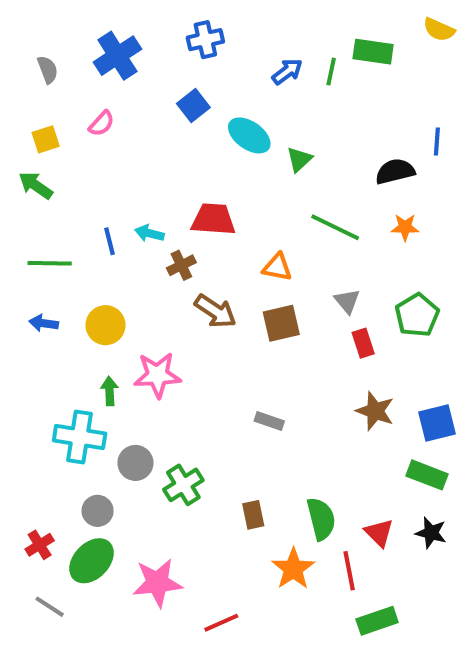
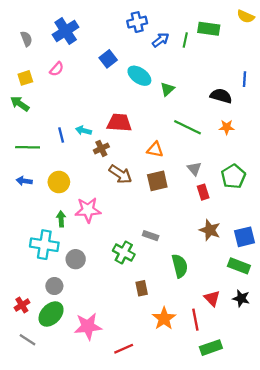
blue cross: (205, 40) -> (137, 22), moved
black semicircle: (395, 171) -> (221, 96), turned 30
green cross: (183, 485) -> (124, 252), moved, turned -30
green semicircle: (321, 519) -> (180, 266), moved

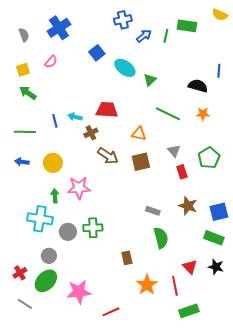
green arrow: (20, 104) -> (28, 93), moved
gray rectangle: (151, 236) -> (153, 211), moved
green cross: (124, 252) -> (93, 228), moved, turned -30

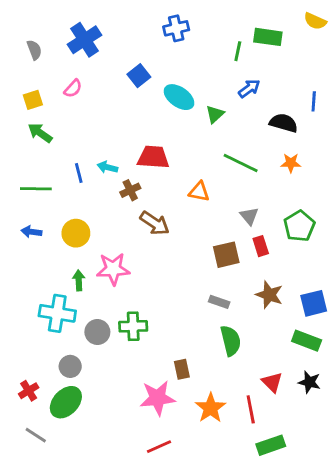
blue arrow: (144, 36) -> (249, 88), moved
brown square: (141, 162) -> (226, 255), moved
pink star: (79, 292) -> (158, 398), moved

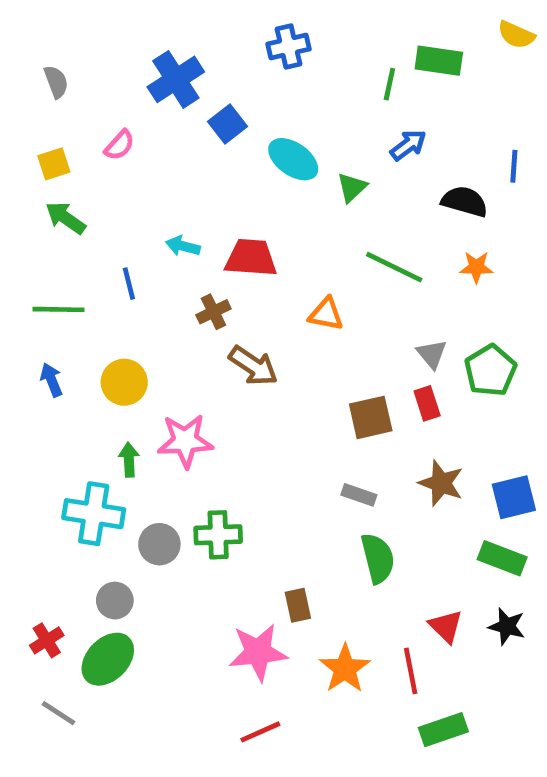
blue cross: (84, 40) -> (176, 79), moved
cyan arrow: (107, 167) -> (183, 246), moved
gray triangle: (249, 216) -> (432, 354), moved
blue arrow: (31, 232) -> (51, 380), turned 60

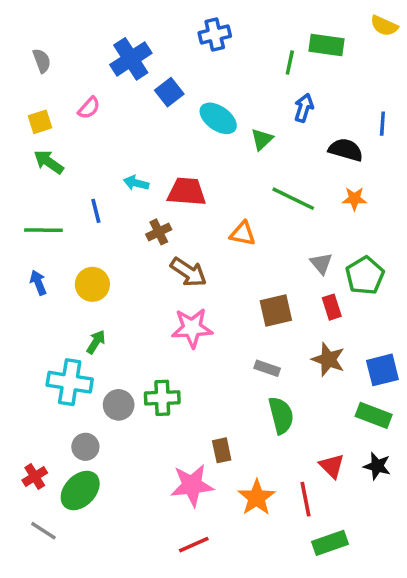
blue arrow: (408, 145) -> (304, 108), turned -36
red rectangle: (427, 403) -> (332, 307), moved
pink star: (185, 441) -> (192, 328), moved
green arrow: (129, 460) -> (96, 342), turned 35

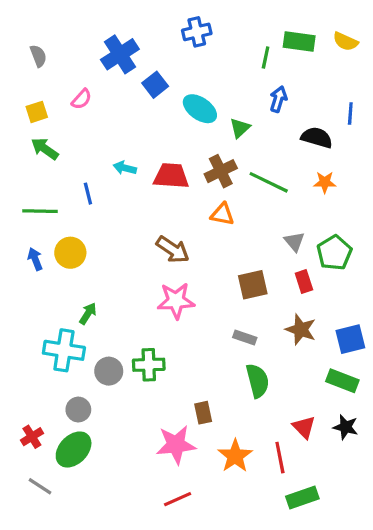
yellow semicircle: (384, 26) -> (346, 42), moved
brown cross: (159, 232) -> (221, 171), moved, size x1.4
yellow circle: (92, 284) -> (70, 253), moved

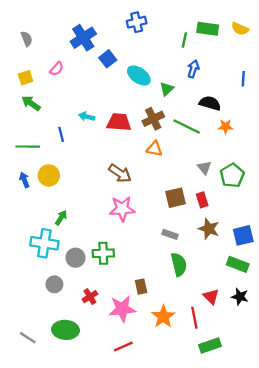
black semicircle: (317, 138) -> (210, 103), moved
red rectangle: (304, 282) -> (202, 200), moved
red cross: (32, 437) -> (90, 297), moved
green ellipse: (74, 450) -> (66, 330), moved, turned 50

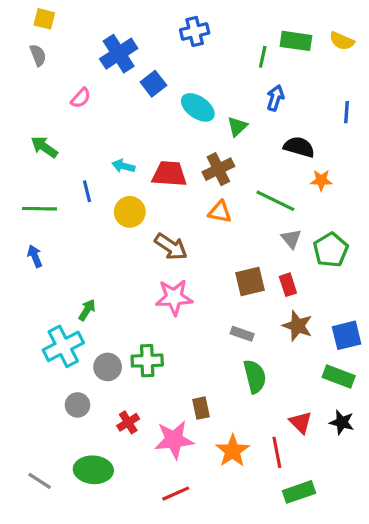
yellow square: (26, 78) -> (44, 19), moved, turned 32
green line: (187, 127) -> (275, 201), moved
yellow circle: (49, 175) -> (130, 212), moved
cyan cross: (44, 243) -> (63, 346), turned -36

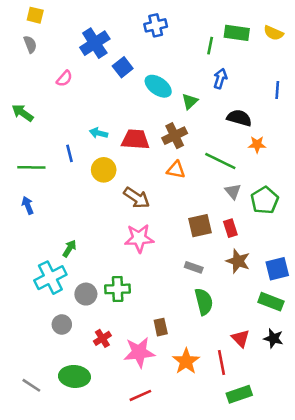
green arrow: (44, 147) -> (23, 113), moved

